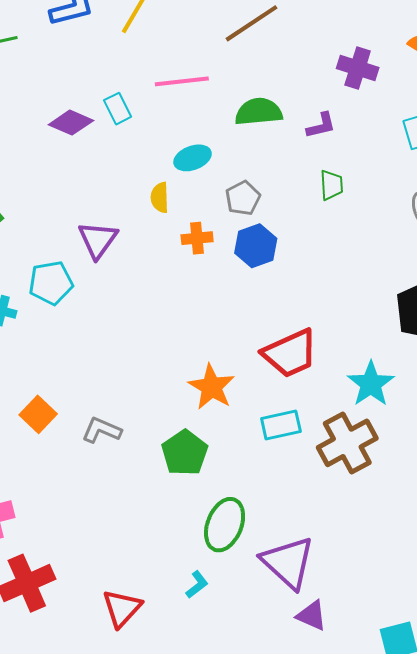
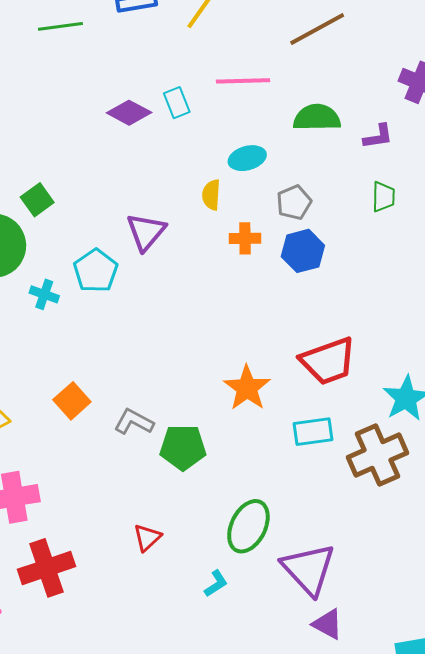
cyan pentagon: (51, 283) -> (96, 271), turned -30
green pentagon: (185, 453) -> (183, 447), moved, turned 30
red triangle: (122, 608) -> (147, 537), moved, size x0.7

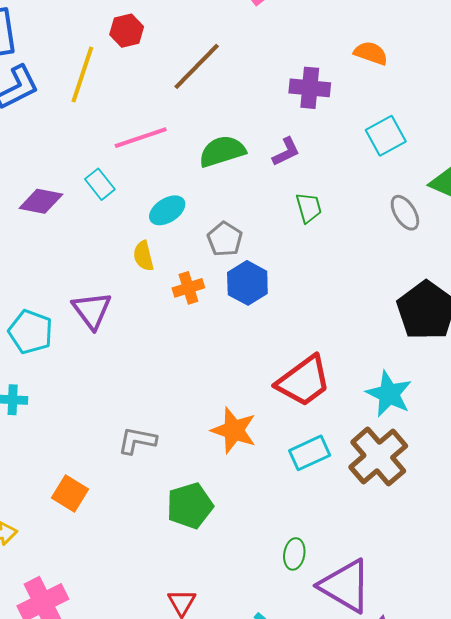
cyan rectangle: (177, 103) -> (100, 184), moved
cyan pentagon: (96, 271) -> (31, 332), moved
gray L-shape: (134, 422) -> (137, 441), moved
green ellipse: (248, 526) -> (294, 554), moved, size x0.6

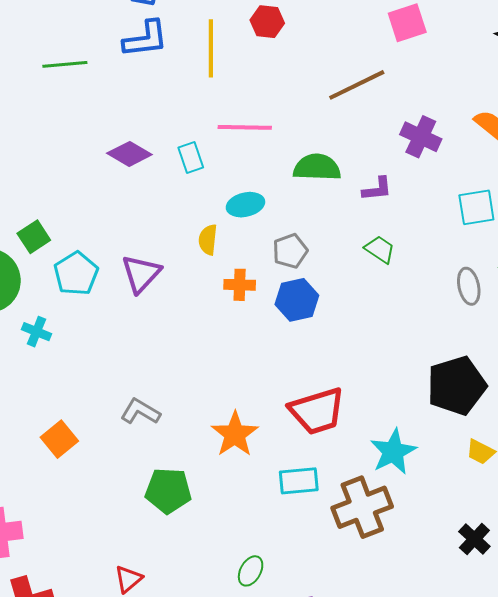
brown line: (197, 66) -> (357, 85), moved
yellow line: (82, 75) -> (211, 48), turned -38
green trapezoid: (309, 208) -> (380, 249), turned -60

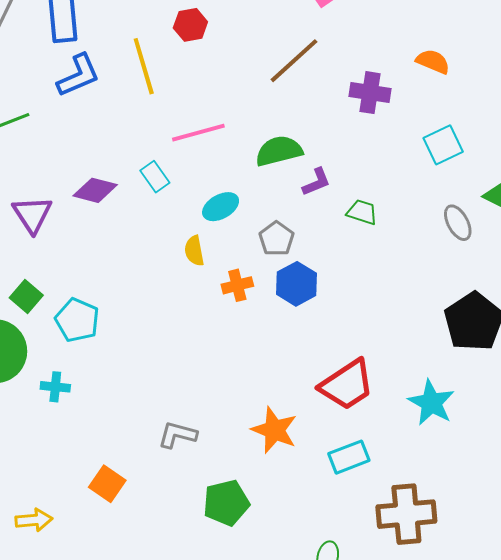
purple L-shape: (377, 189) -> (316, 182), moved
purple triangle: (141, 274) -> (32, 214), moved
brown cross: (362, 507) -> (406, 514), moved, turned 32

